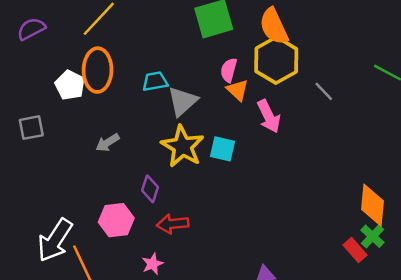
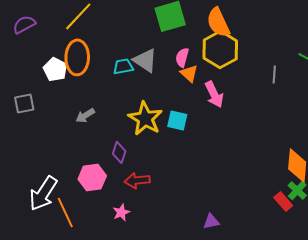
gray line: (324, 91) -> (274, 74), moved, turned 48
gray triangle: (182, 101) -> (145, 60), moved, turned -44

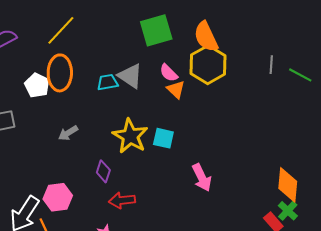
pink semicircle: (182, 57) -> (169, 73), turned -60
gray line: (274, 74) -> (271, 65), moved
pink arrow: (214, 94) -> (202, 178), moved
pink hexagon: (92, 177) -> (58, 197), moved

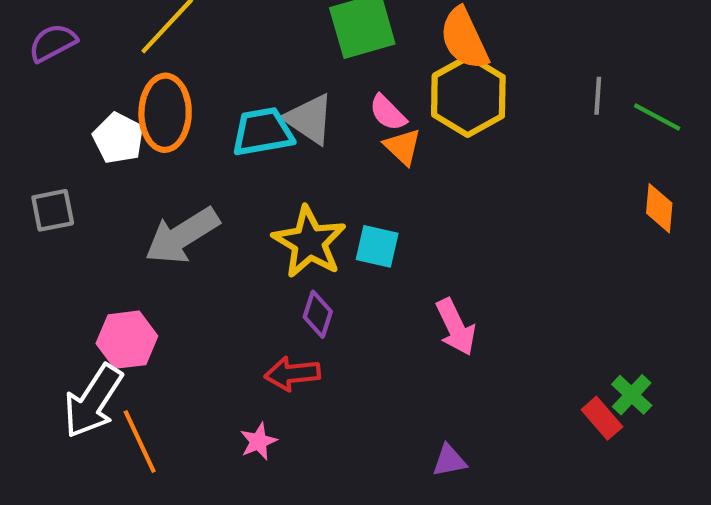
cyan trapezoid: (107, 82) -> (263, 132), size x1.4
gray arrow: (68, 133) -> (182, 236), size x1.8
purple diamond: (103, 171) -> (318, 314), moved
orange diamond: (288, 185) -> (659, 208), moved, size x0.7
pink hexagon: (58, 197) -> (127, 340), moved

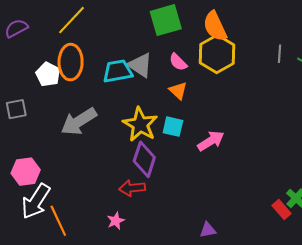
orange triangle: (403, 147) -> (178, 91), moved
purple diamond: (318, 314) -> (144, 159), size x1.6
pink arrow: (456, 327) -> (211, 141), moved, turned -96
pink hexagon: (127, 340) -> (26, 172), moved

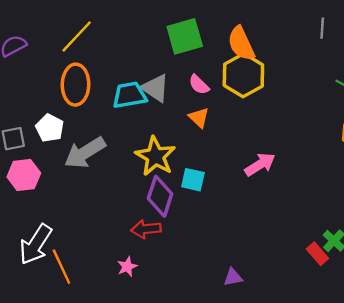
gray line: (279, 54) -> (322, 28), moved
white pentagon: (48, 74) -> (50, 128), moved
cyan square: (173, 127) -> (193, 180), moved
pink arrow: (211, 141) -> (260, 164), moved
pink hexagon: (26, 172) -> (24, 175), moved

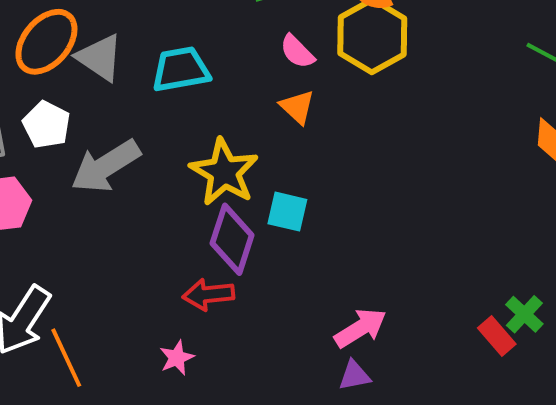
orange ellipse: (76, 85) -> (46, 42), moved, turned 39
gray triangle: (155, 88) -> (100, 58), moved
pink arrow: (260, 164) -> (360, 328), moved

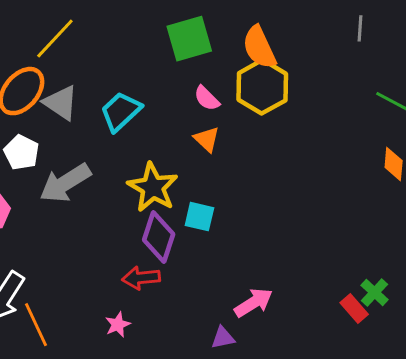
cyan trapezoid: (181, 69) -> (121, 111), turned -33
purple triangle: (354, 375) -> (223, 338), moved

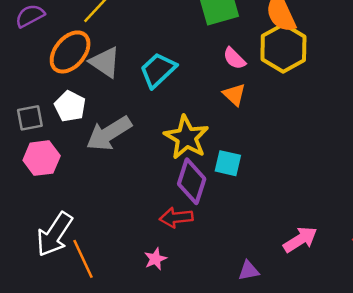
pink arrow: (253, 303) -> (300, 240), moved

